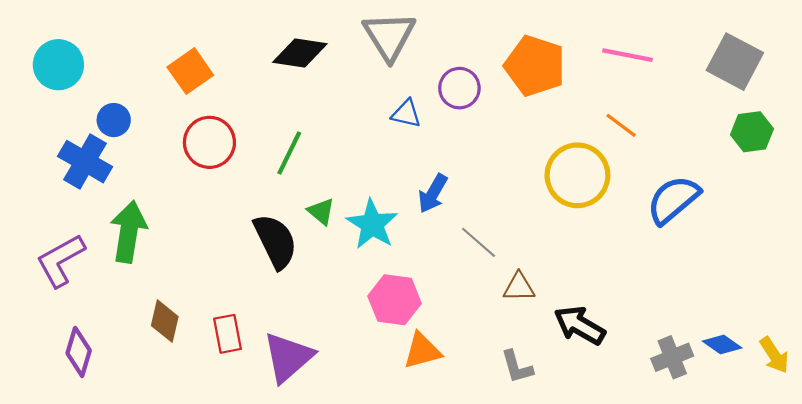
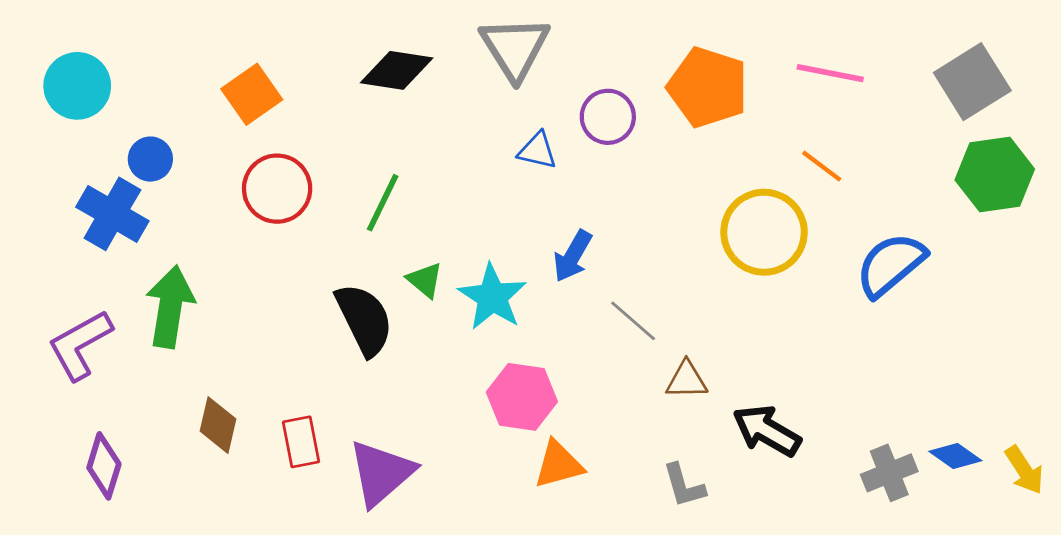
gray square: (735, 62) -> (972, 82), turned 30
green hexagon: (752, 132) -> (995, 175), size x1.4

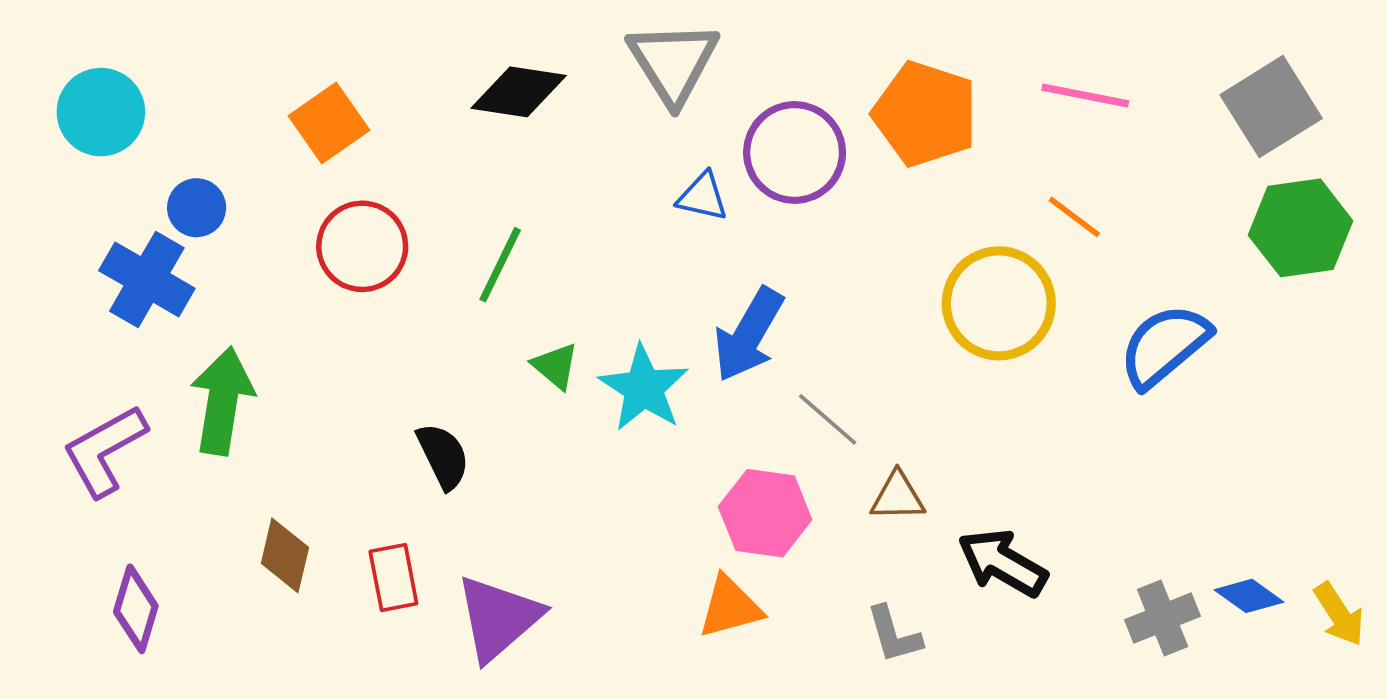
purple circle: (608, 117) -> (795, 153), size x1.4
blue arrow: (573, 256) -> (749, 335), size x1.4
black semicircle: (364, 319) -> (443, 456), moved, size x0.7
pink hexagon: (522, 397) -> (765, 513), moved

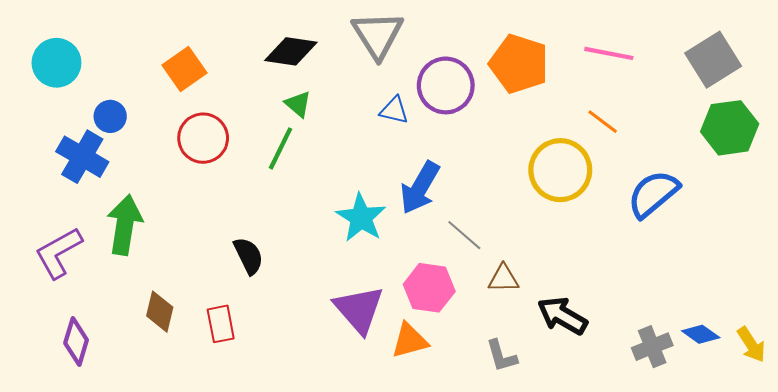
green triangle: (555, 366) -> (298, 104), moved
purple triangle: (498, 618) -> (359, 309), moved, turned -30

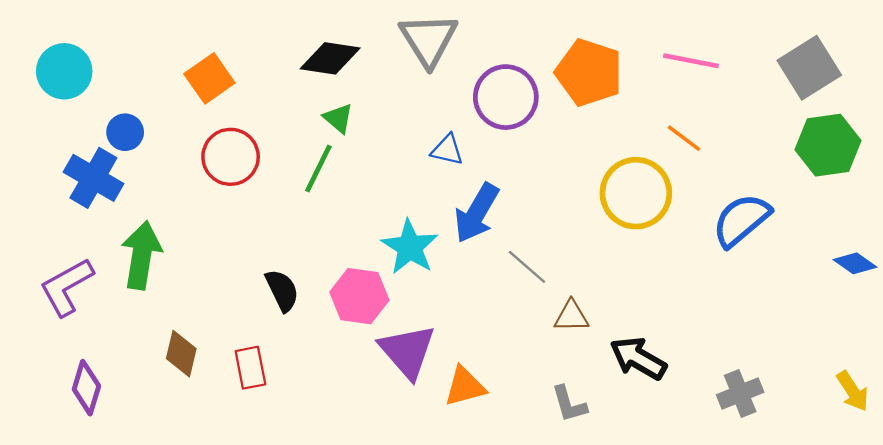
blue triangle: (394, 110) -> (447, 150), moved
pink hexagon: (429, 288) -> (359, 296), moved
blue diamond: (701, 334) -> (855, 263), moved

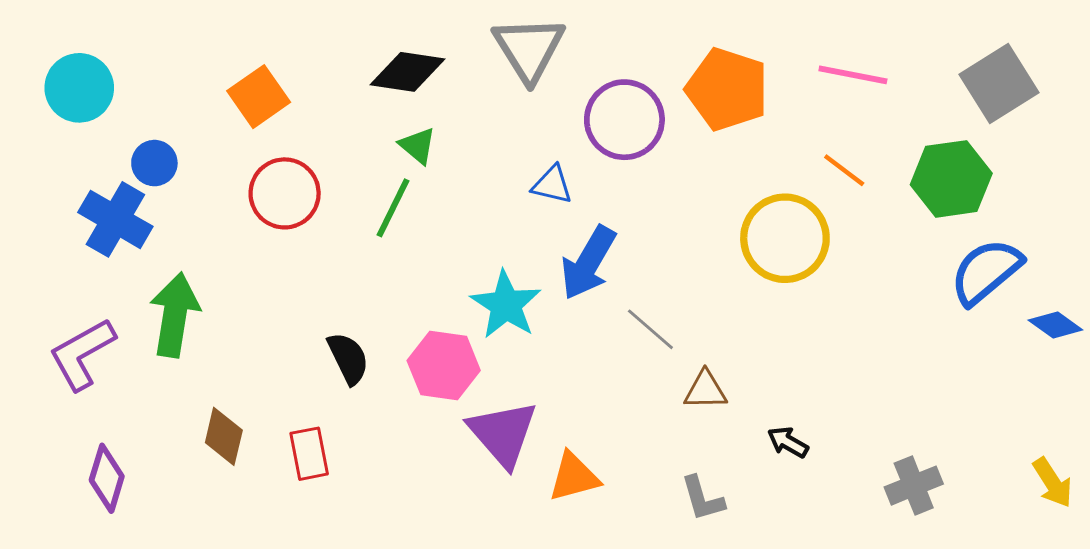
green hexagon: (828, 145) -> (951, 179), moved
blue semicircle: (741, 220) -> (986, 272), moved
black arrow: (638, 358) -> (788, 442), size x0.6

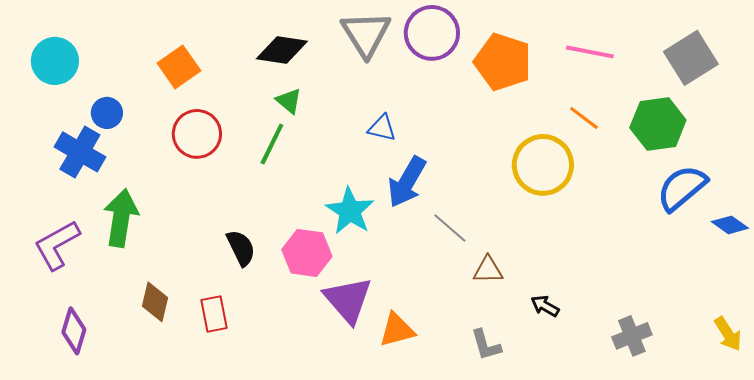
purple circle: (624, 120) -> (432, 33), moved

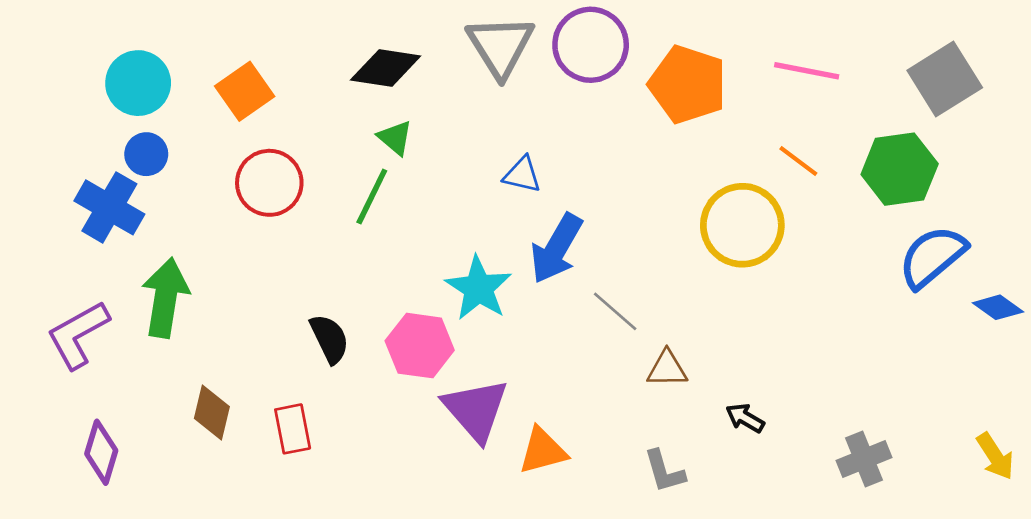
cyan circle: (55, 61) -> (138, 83), moved

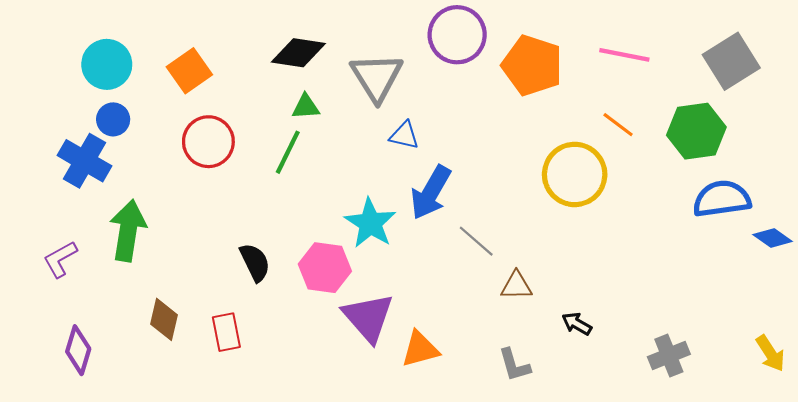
gray triangle: (500, 46) -> (377, 77), moved
green triangle: (395, 138) -> (306, 107), turned -44
blue semicircle: (932, 257) -> (722, 199), turned 32
purple L-shape: (78, 335) -> (60, 259), size x0.7

